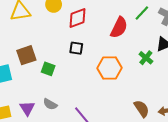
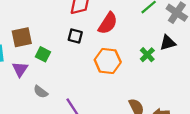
red semicircle: (119, 27) -> (108, 23), moved
purple triangle: (27, 108) -> (20, 69), moved

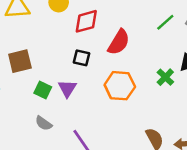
green square: (43, 54) -> (43, 90), moved
purple triangle: (20, 69) -> (67, 88), moved

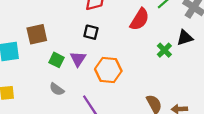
red semicircle: (119, 42) -> (140, 19), moved
orange hexagon: (120, 86) -> (108, 70), moved

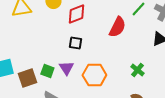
brown square: (37, 34) -> (27, 78), moved
green cross: (164, 50) -> (137, 70), moved

